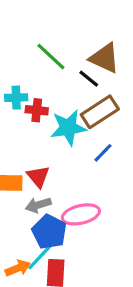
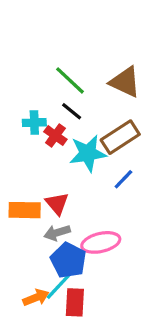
black line: (89, 79) -> (72, 111), moved
red cross: (37, 110) -> (55, 136), turned 30

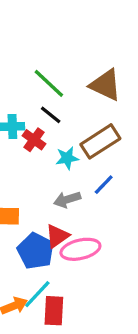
cyan star: (88, 153) -> (67, 158), size x0.6
red triangle: (57, 204) -> (57, 236), moved, turned 35
gray arrow: (57, 233) -> (67, 200), moved
blue pentagon: (68, 260) -> (36, 251), moved

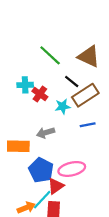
black line: (51, 115) -> (72, 82), moved
blue line: (104, 185) -> (88, 125), turned 35
gray arrow: (67, 200) -> (46, 133), moved
red triangle: (57, 236) -> (56, 186), moved

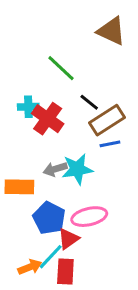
brown triangle: (89, 57) -> (111, 31), moved
red cross: (40, 94) -> (48, 119), size x1.5
cyan star: (63, 107) -> (77, 169), moved, size x1.5
blue line: (88, 125) -> (110, 144), moved

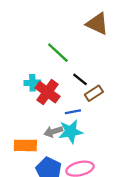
brown rectangle: (107, 120) -> (94, 93), size x0.7
blue line: (110, 144) -> (73, 112), moved

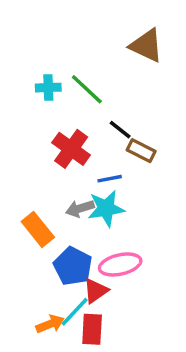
cyan cross: (32, 83) -> (48, 88), moved
brown rectangle: (94, 93) -> (141, 151), turned 60
orange rectangle: (25, 145) -> (38, 229), turned 50

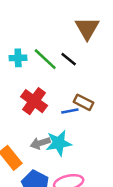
brown triangle: (146, 46) -> (87, 28), turned 35
black line: (120, 130) -> (69, 59), moved
blue line: (110, 179) -> (70, 111), moved

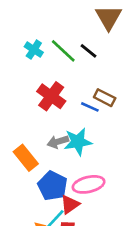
cyan cross: (18, 58) -> (34, 50), turned 35
blue line: (70, 111) -> (90, 107), turned 35

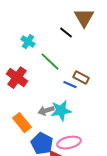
green line: (63, 51) -> (50, 62), moved
black line: (89, 51) -> (66, 33), moved
red cross: (51, 96) -> (17, 78), moved

